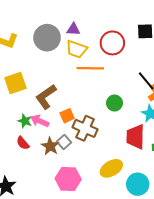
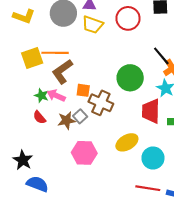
orange line: (90, 68) -> (55, 53), moved
green circle: (114, 103) -> (130, 78), size x1.6
orange square: (67, 116) -> (83, 90), turned 32
brown star: (50, 146) -> (67, 121), turned 30

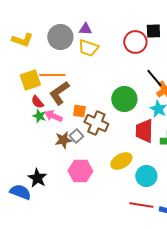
red circle: (128, 18) -> (135, 42), moved
red semicircle: (39, 117) -> (37, 102), moved
black star: (23, 160) -> (37, 178), moved
blue semicircle: (37, 184) -> (20, 192), moved

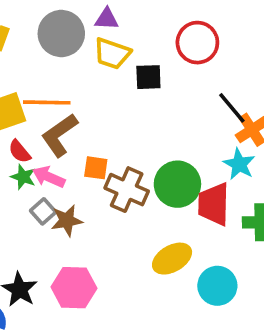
black square: (153, 31) -> (148, 77), moved
green circle: (124, 99) -> (177, 184), moved
gray square: (76, 136) -> (43, 211), moved
pink hexagon: (80, 171) -> (74, 288), moved

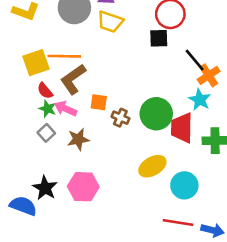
black square: (148, 77) -> (159, 38), moved
brown cross: (127, 190) -> (120, 118), size x0.6
gray square: (43, 211) -> (46, 133), moved

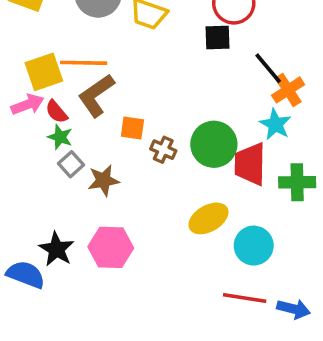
pink arrow: (65, 109) -> (28, 104), moved, turned 135
gray square: (46, 133) -> (71, 164), moved

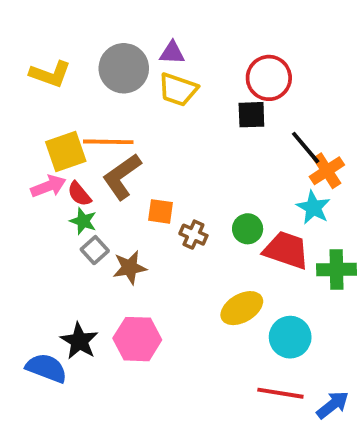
green circle: (214, 144) -> (248, 229), size x0.6
red trapezoid: (250, 164) -> (286, 250), turned 108
blue arrow: (293, 309) -> (333, 405), turned -52

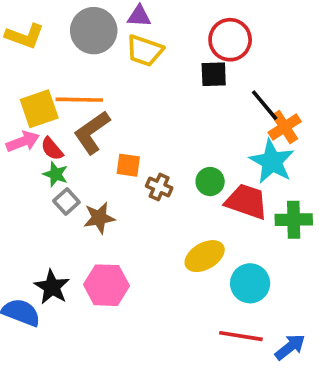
cyan star: (313, 208) -> (272, 162), size x1.4

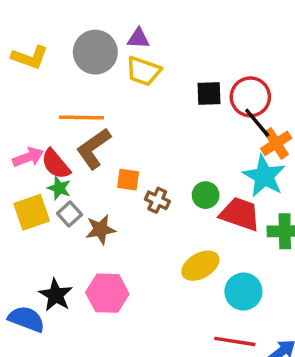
red circle: (230, 40) -> (250, 97), moved
yellow square: (39, 109) -> (32, 212), moved
red semicircle: (52, 149) -> (56, 164), size x1.4

